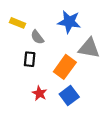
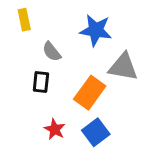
yellow rectangle: (17, 23) -> (24, 20), moved, turned 56

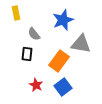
blue star: (96, 30) -> (63, 20), turned -30

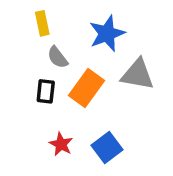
yellow rectangle: (16, 13) -> (42, 23), moved
orange rectangle: (59, 61) -> (86, 88), moved

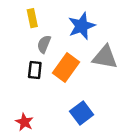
gray semicircle: (58, 57) -> (44, 44), turned 60
red star: (61, 144) -> (24, 122), moved

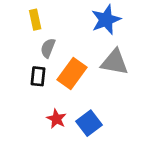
blue star: (82, 26) -> (106, 20), moved
red star: (24, 122) -> (56, 119), moved

